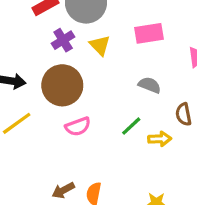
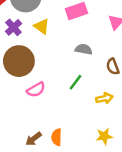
yellow arrow: (160, 139) -> (104, 98), moved

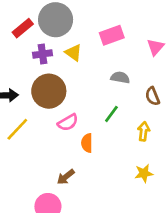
purple cross: (13, 27) -> (42, 54), turned 35
yellow arrow: (104, 98) -> (144, 131), turned -70
orange semicircle: (57, 137) -> (87, 143), moved

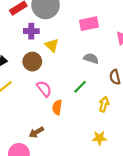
yellow triangle: (73, 53) -> (52, 45), moved
brown circle: (49, 91) -> (32, 62), size x0.7
pink semicircle: (68, 122) -> (44, 89), turned -105

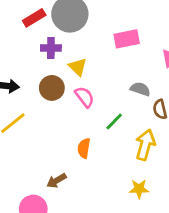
gray semicircle: (91, 58) -> (140, 89), moved
pink semicircle: (44, 89) -> (85, 97), moved
yellow arrow: (104, 104) -> (145, 145), size x1.5

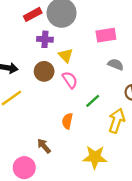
gray semicircle: (140, 89) -> (116, 64), moved
brown arrow: (56, 181) -> (44, 146), turned 77
yellow star: (139, 189) -> (95, 157), moved, size x1.5

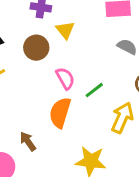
pink semicircle: (70, 80) -> (65, 78), moved
orange semicircle: (67, 121) -> (60, 113), size x1.5

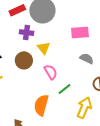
pink semicircle: (65, 78) -> (51, 72), moved

